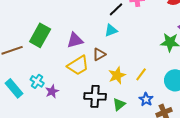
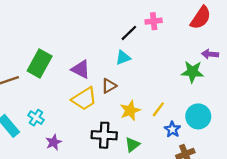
purple triangle: (75, 40) -> (81, 69), turned 42
purple star: (52, 91) -> (54, 142), moved
blue star: (146, 99) -> (172, 129), moved

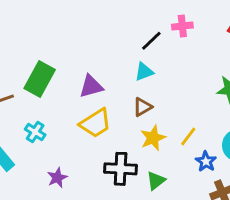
purple triangle: (81, 69) -> (91, 86), turned -42
brown triangle: (109, 86) -> (143, 107), moved
cyan cross: (36, 118) -> (35, 132), moved

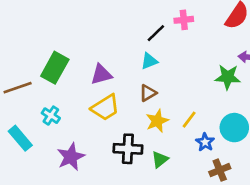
purple star: (57, 178) -> (71, 157), size x1.5

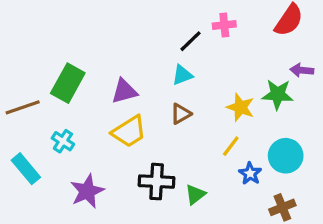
yellow star: (157, 121) -> (240, 107), moved, turned -30
brown cross: (220, 170) -> (282, 207), moved

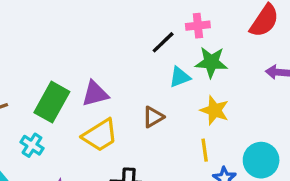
cyan triangle: (182, 75) -> (180, 77), moved
green rectangle: (68, 83) -> (52, 102), moved
green star: (278, 94) -> (211, 62), moved
yellow line: (231, 146) -> (205, 150), turned -45

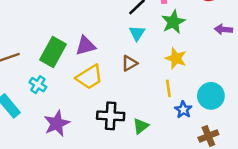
green star: (211, 62) -> (173, 22), turned -30
cyan triangle: (180, 77) -> (137, 33), moved, turned -36

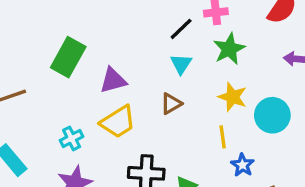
green rectangle: (53, 52) -> (68, 57), moved
cyan cross: (38, 85) -> (72, 138), moved, turned 30
cyan circle: (211, 96) -> (272, 115), moved

